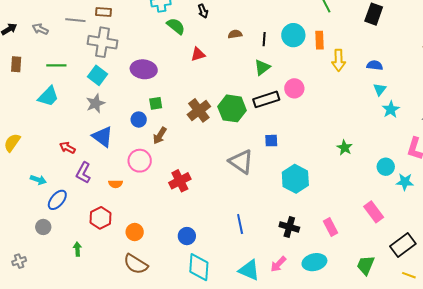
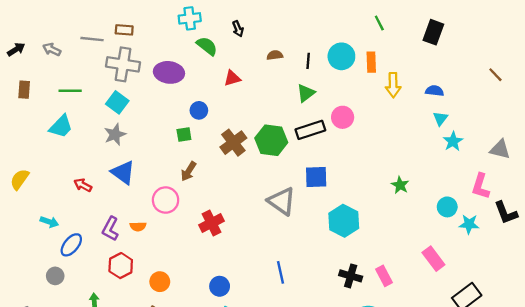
purple ellipse: (144, 69) -> (169, 72), moved
blue circle: (139, 120) -> (199, 110), moved
blue square: (271, 141) -> (316, 177), size x1.5
purple L-shape: (83, 173) -> (110, 229), moved
black cross: (289, 227) -> (351, 276), moved

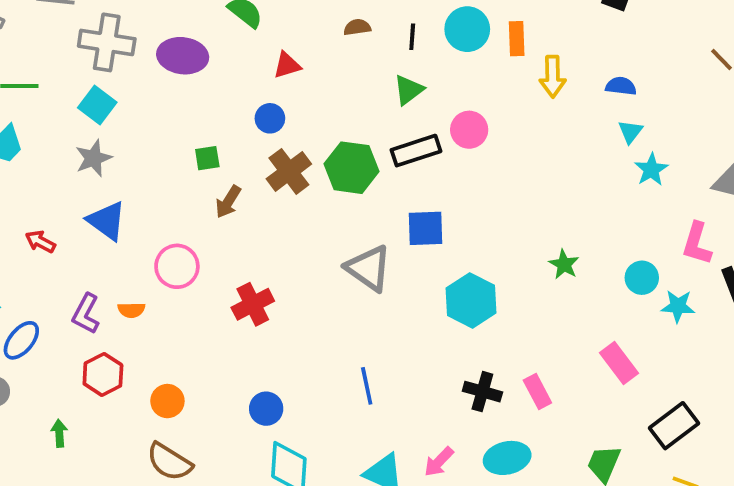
blue circle: (199, 110) -> (270, 118), moved
brown arrow: (189, 171) -> (228, 202), moved
green star: (400, 185) -> (564, 264), moved

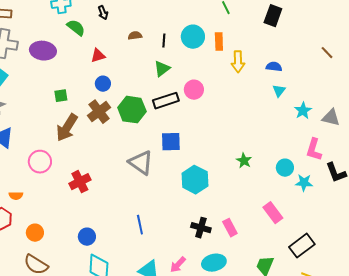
blue circle: (270, 118) -> (103, 84), moved
green square: (207, 158) -> (61, 96), moved
cyan star: (651, 170) -> (303, 111), moved
brown arrow: (228, 202) -> (67, 128), size x1.6
orange semicircle: (131, 310) -> (16, 196), moved

